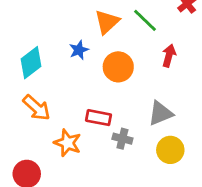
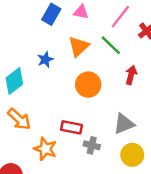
blue star: (79, 50) -> (45, 60), moved

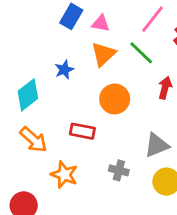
pink triangle: (81, 12) -> (101, 23), moved
red rectangle: (71, 127) -> (82, 131), moved

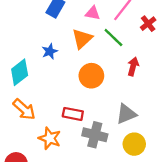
pink triangle: (101, 23) -> (93, 13), moved
red rectangle: (82, 131) -> (73, 114), moved
gray cross: (119, 170) -> (95, 135), size x1.5

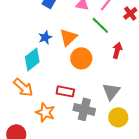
orange triangle: (82, 39) -> (68, 37), moved
cyan diamond: (20, 72) -> (32, 59), moved
gray triangle: (126, 114) -> (111, 91), turned -30

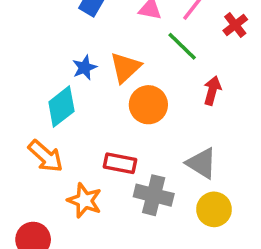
gray triangle: (111, 91) -> (202, 163), turned -36

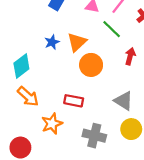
cyan diamond: (61, 107) -> (21, 66), moved
gray cross: (154, 195) -> (94, 136), moved
orange star: (85, 201) -> (52, 124), turned 30

